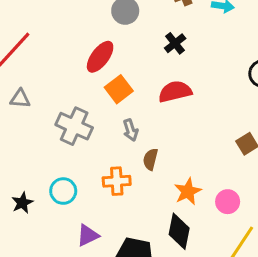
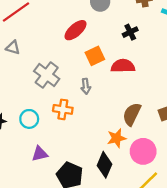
orange square: (119, 89) -> (95, 56), moved
brown semicircle: (150, 159) -> (132, 114), moved, size x1.5
orange cross: (117, 181) -> (63, 109), moved
pink circle: (228, 202) -> (143, 151), size x1.5

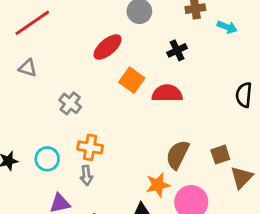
orange square: (95, 56) -> (132, 80), turned -30
gray cross: (47, 75) -> (70, 103), size x0.7
gray arrow: (86, 86) -> (86, 175), moved

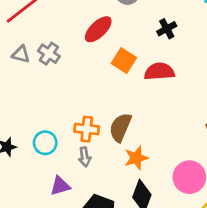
gray cross: (70, 103) -> (49, 54), moved
brown semicircle: (178, 155) -> (120, 127), moved
orange star: (158, 185) -> (136, 158), moved

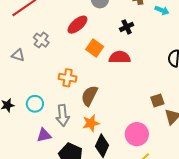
gray triangle: (21, 54) -> (18, 55), moved
orange cross: (87, 129) -> (68, 78), moved
gray arrow: (85, 157) -> (63, 115), size x1.5
orange star: (136, 158) -> (91, 123), moved

